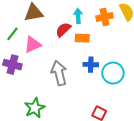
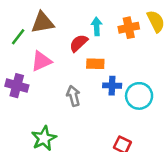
green line: (12, 34) -> (18, 37), moved
orange rectangle: (82, 38) -> (95, 64), moved
gray arrow: (59, 73) -> (73, 96), size x0.7

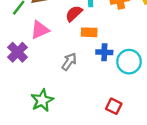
purple cross: (17, 86) -> (18, 52), turned 30
gray arrow: (73, 96) -> (69, 62), turned 48

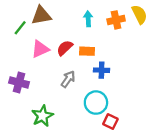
red semicircle: (74, 14) -> (65, 48), moved
purple cross: (18, 52) -> (19, 82), moved, turned -30
cyan circle: (129, 62) -> (96, 103), moved

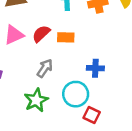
blue cross: (102, 70) -> (95, 68), moved
green star: (42, 116) -> (36, 100), moved

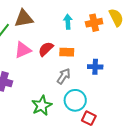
gray arrow: (45, 68) -> (64, 76), moved
blue cross: (95, 68) -> (95, 67), moved

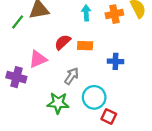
pink triangle: (23, 50) -> (38, 59), moved
gray arrow: (64, 76) -> (72, 76), moved
green star: (42, 106) -> (58, 103), turned 30

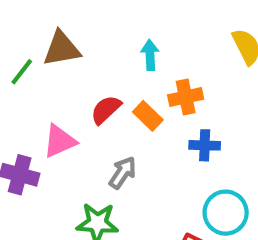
orange cross: (114, 14) -> (186, 97), moved
orange rectangle: (85, 46) -> (148, 116), turned 42
cyan circle: (94, 97) -> (226, 213), moved

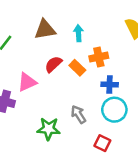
brown triangle: (62, 49) -> (45, 30), moved
gray arrow: (123, 173) -> (78, 114), moved, turned -66
cyan circle: (226, 213) -> (114, 110), moved

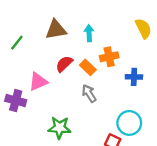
blue cross: (110, 85) -> (134, 77), moved
cyan circle: (114, 110) -> (129, 123), moved
gray arrow: (78, 114) -> (89, 93), moved

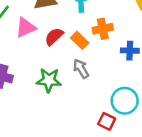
pink triangle: (38, 82) -> (26, 27), moved
green star: (59, 128) -> (49, 80), moved

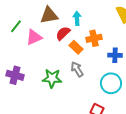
red semicircle: (54, 36) -> (63, 33), moved
cyan circle: (125, 101) -> (111, 83), moved

